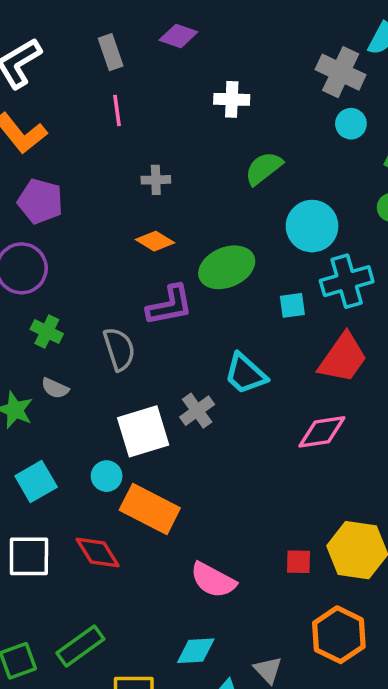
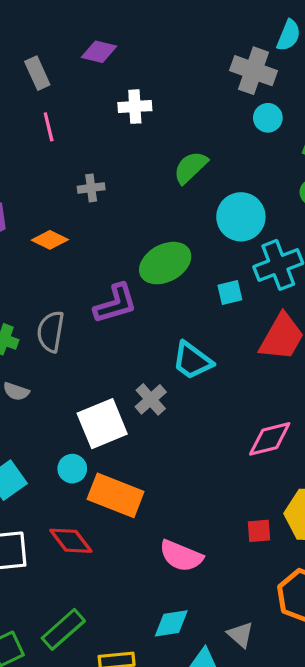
white cross: (232, 99) -> (135, 107), moved
orange diamond: (155, 241) -> (50, 240), moved
gray semicircle: (119, 349) -> (51, 332), moved, turned -147
pink diamond: (322, 432) -> (270, 439), moved

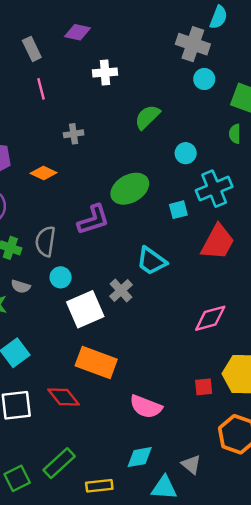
cyan circle: (241, 217) -> (186, 153), size x0.6
cyan circle: (72, 469) -> (61, 277), moved

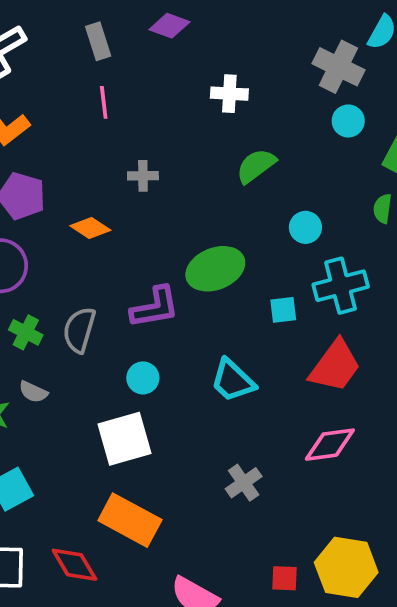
white cross: (105, 73) -> (229, 94), moved
cyan circle: (61, 277) -> (143, 378), moved
gray cross: (121, 290) -> (244, 483), moved
pink diamond: (210, 318) -> (330, 445), moved

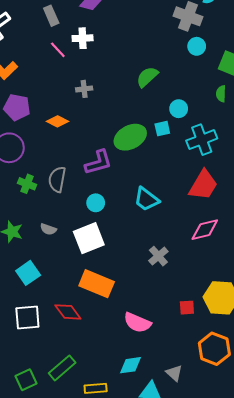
white cross: (229, 94) -> (83, 38), moved
pink line: (104, 102) -> (58, 50), turned -30
cyan square: (283, 310) -> (162, 129), moved
gray semicircle: (33, 392) -> (48, 229), moved

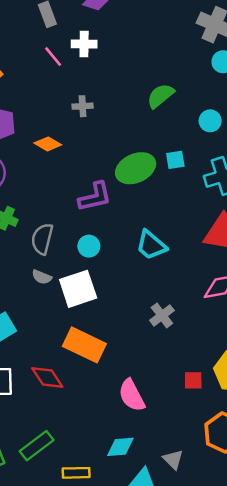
cyan circle: (179, 109) -> (210, 121), moved
gray semicircle: (57, 179) -> (42, 239), moved
gray semicircle: (48, 229) -> (42, 277), moved
pink semicircle: (137, 323) -> (132, 395), turned 36

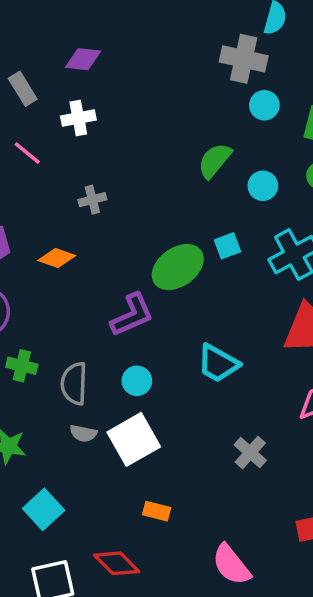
pink line: (53, 57) -> (27, 153), moved
green semicircle: (160, 96) -> (215, 161), moved
orange rectangle: (84, 345) -> (157, 511), size x0.5

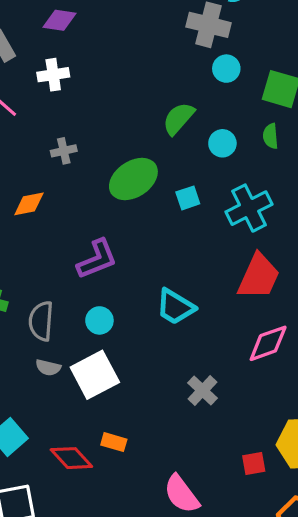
orange diamond: (57, 258) -> (29, 204), turned -32
green ellipse: (178, 267) -> (133, 179), moved
red diamond: (117, 563) -> (71, 458), moved

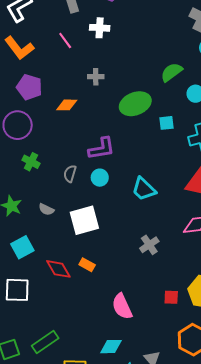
cyan circle: (99, 320) -> (100, 178), moved
gray semicircle: (41, 321) -> (70, 174), moved, size x0.7
gray semicircle: (48, 368) -> (46, 209), moved

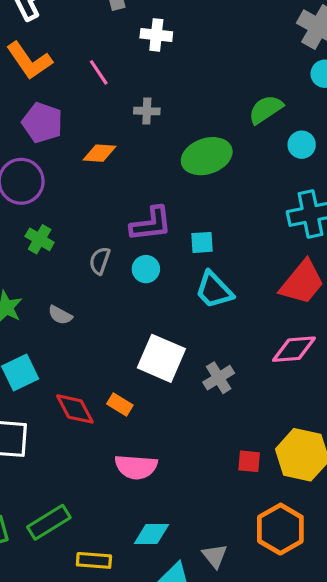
pink line: (65, 40) -> (99, 72), moved
cyan square: (166, 123) -> (202, 242), moved
white square: (84, 220) -> (161, 358), moved, turned 36
pink semicircle: (122, 306) -> (136, 467), moved, turned -64

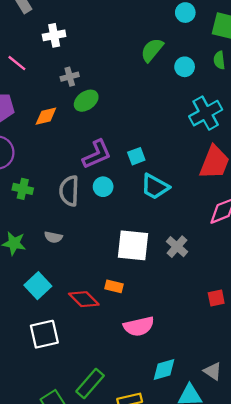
white cross: (156, 35) -> (54, 35), moved
pink line: (99, 72) -> (17, 63), moved
green ellipse: (207, 156) -> (86, 101), moved, size x0.7
gray semicircle: (100, 261) -> (69, 191), size x1.5

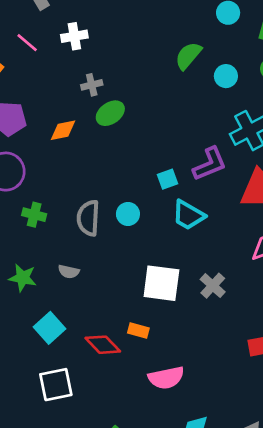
pink line: (17, 63) -> (27, 43), moved
purple L-shape: (97, 154) -> (210, 164), moved

